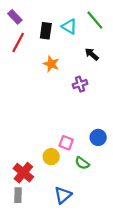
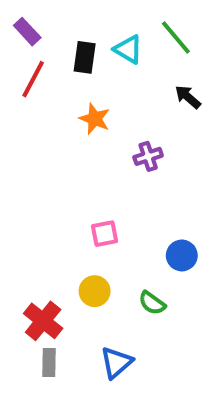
black arrow: (92, 54) -> (188, 97), moved
pink square: (66, 143) -> (104, 234), moved, turned -32
gray rectangle: (18, 195) -> (49, 362), moved

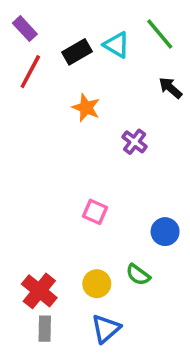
black rectangle: (85, 57) -> (77, 52), turned 52
purple cross: (148, 156) -> (135, 142), turned -35
pink square: (104, 234) -> (95, 212), turned 35
yellow circle: (95, 291) -> (97, 284), moved

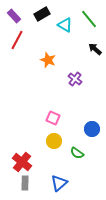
black rectangle: (77, 52) -> (42, 14), moved
yellow circle: (97, 284) -> (54, 141), moved

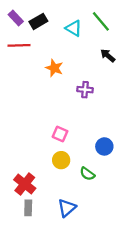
black rectangle: (42, 14) -> (38, 21), moved
red line: (17, 40) -> (19, 45), turned 60
purple cross: (75, 79) -> (85, 90), turned -32

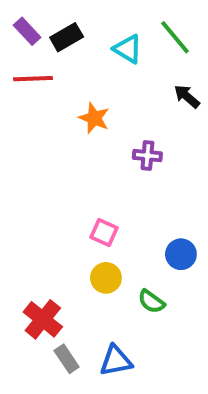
gray rectangle: (28, 208) -> (67, 359), moved, turned -35
blue triangle: (67, 208) -> (116, 361), turned 30

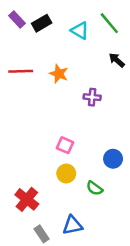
red line: (33, 79) -> (21, 71), moved
gray rectangle: (67, 359) -> (42, 234), moved

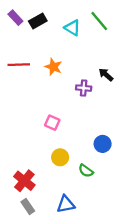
black arrow: (117, 60) -> (106, 75), moved
pink square: (65, 145) -> (52, 123), moved
gray rectangle: (42, 234) -> (28, 206), moved

